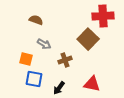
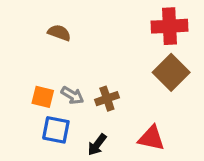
brown square: (88, 39) -> (171, 72), moved
gray arrow: (44, 44) -> (72, 95), moved

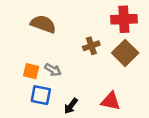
brown semicircle: (59, 33) -> (43, 24), size x1.5
brown cross: (107, 99) -> (91, 46), moved

